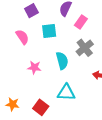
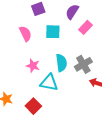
gray cross: (85, 48) -> (83, 64), moved
cyan triangle: (66, 92) -> (49, 83), moved

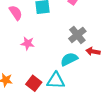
cyan semicircle: (61, 63) -> (69, 59), moved, turned -102
cyan triangle: (49, 83) -> (56, 81), moved

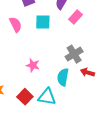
pink star: (28, 43) -> (33, 65), moved
cyan semicircle: (69, 59) -> (63, 77), turned -60

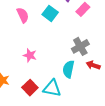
cyan square: (43, 22) -> (50, 13), turned 35
pink star: (33, 65) -> (30, 55), moved

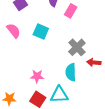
cyan square: (50, 13) -> (41, 31), moved
pink star: (30, 55) -> (37, 76), moved

